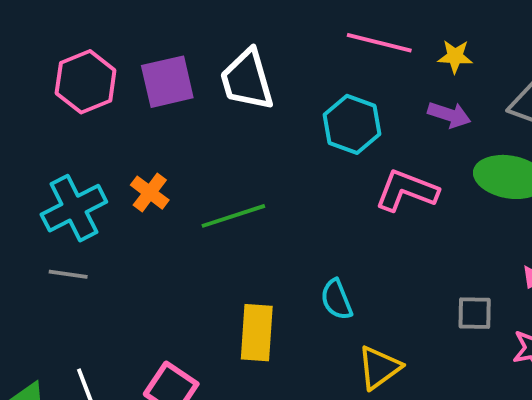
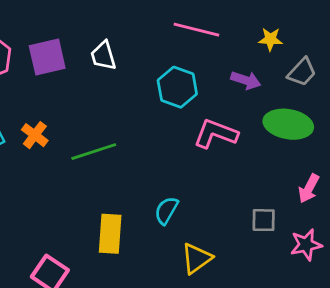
yellow star: (455, 56) -> (270, 39), moved
white trapezoid: (247, 80) -> (103, 56), size x0.7
cyan semicircle: (336, 300) -> (166, 210), turned 52

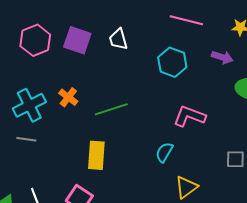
purple square: (47, 57) -> (77, 40), turned 32
pink L-shape: (216, 134) -> (189, 116), moved
yellow rectangle: (110, 234) -> (96, 155), moved

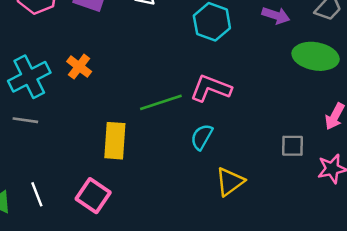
green line: (111, 109) -> (161, 102), moved
pink L-shape: (189, 116) -> (211, 88), moved

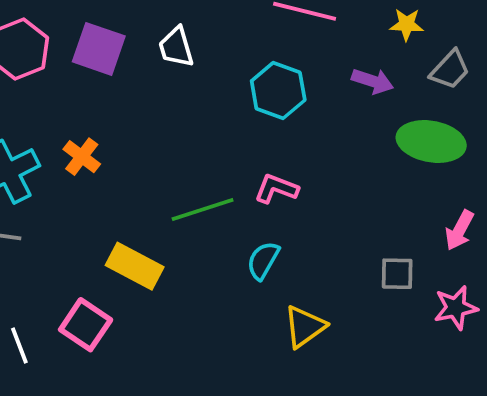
pink L-shape: (211, 88) -> (276, 189), size x0.7
yellow rectangle: (115, 141) -> (135, 266), turned -66
pink square: (93, 196) -> (86, 325), moved

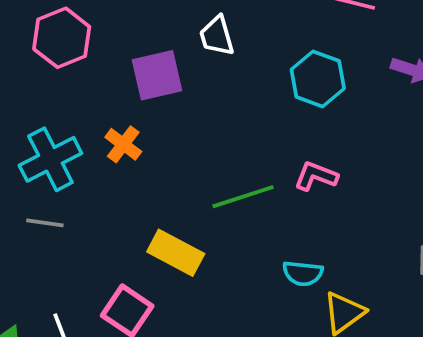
purple square: (99, 49) -> (157, 75), moved, turned -32
cyan semicircle: (263, 260) -> (303, 273), moved, turned -114

